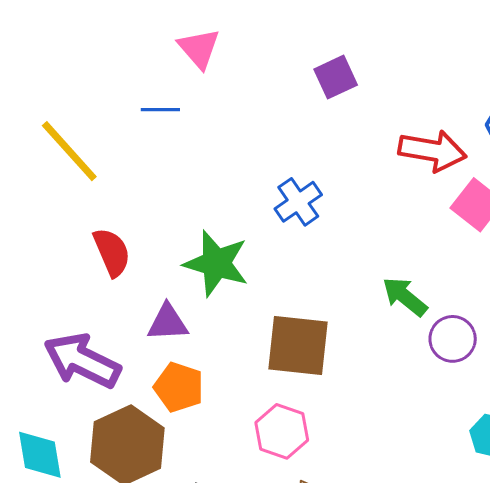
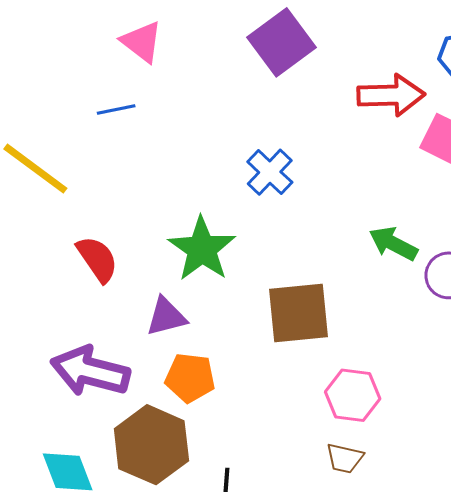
purple square: (336, 77) -> (281, 42), size x1.5
green star: (216, 263) -> (202, 249), turned 30
pink hexagon: (282, 431) -> (353, 395), moved

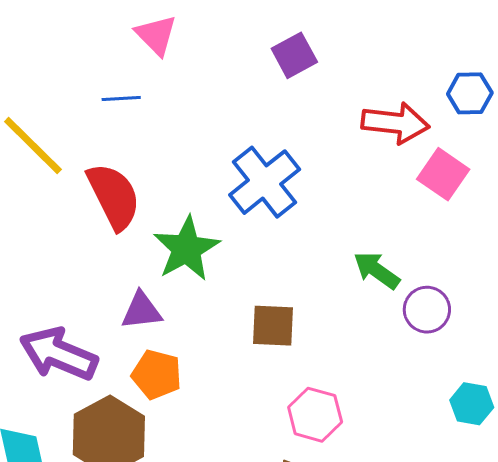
purple square: (281, 42) -> (294, 55), size x0.7
blue cross: (270, 172) -> (265, 182), size x1.5
red semicircle: (97, 259) -> (114, 196), moved, size x1.4
brown square: (298, 313) -> (273, 326), size x0.7

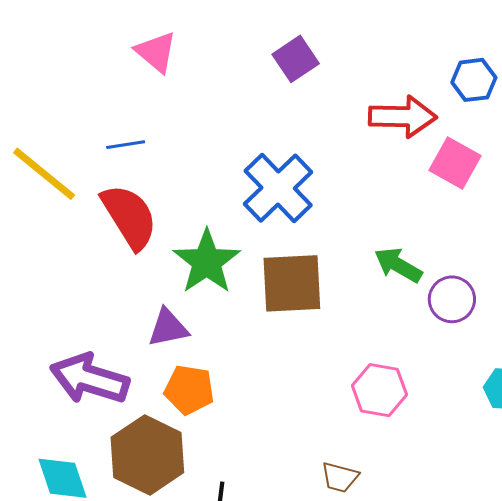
blue line: (121, 99) -> (126, 145), moved
brown square: (273, 326) -> (292, 283), moved, size x1.4
pink hexagon: (315, 415) -> (379, 390), moved

